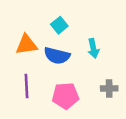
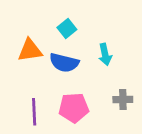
purple line: (26, 86) -> (34, 112), moved

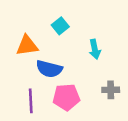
blue semicircle: (64, 63) -> (49, 69), moved

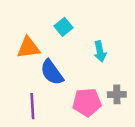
blue semicircle: (49, 69) -> (52, 72), turned 40
pink pentagon: (66, 97) -> (87, 102), moved

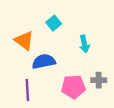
orange triangle: (28, 48) -> (24, 41), turned 45
blue semicircle: (52, 72) -> (44, 61), turned 115

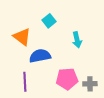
gray cross: (99, 80) -> (90, 84), moved

